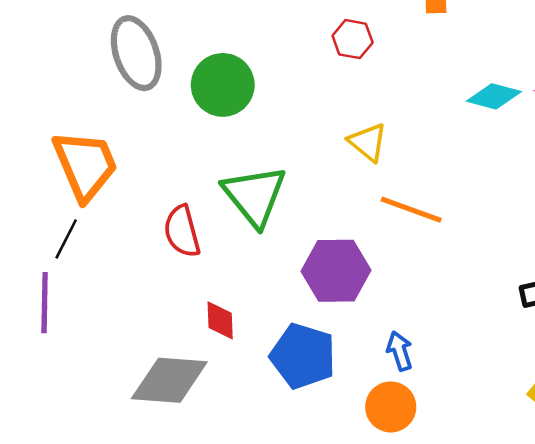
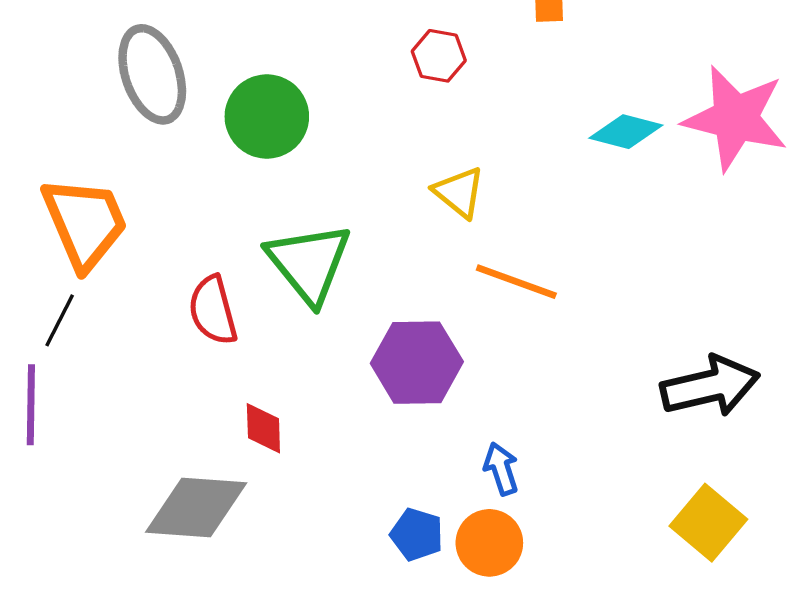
blue pentagon: (303, 356) -> (417, 534), moved, size x0.6

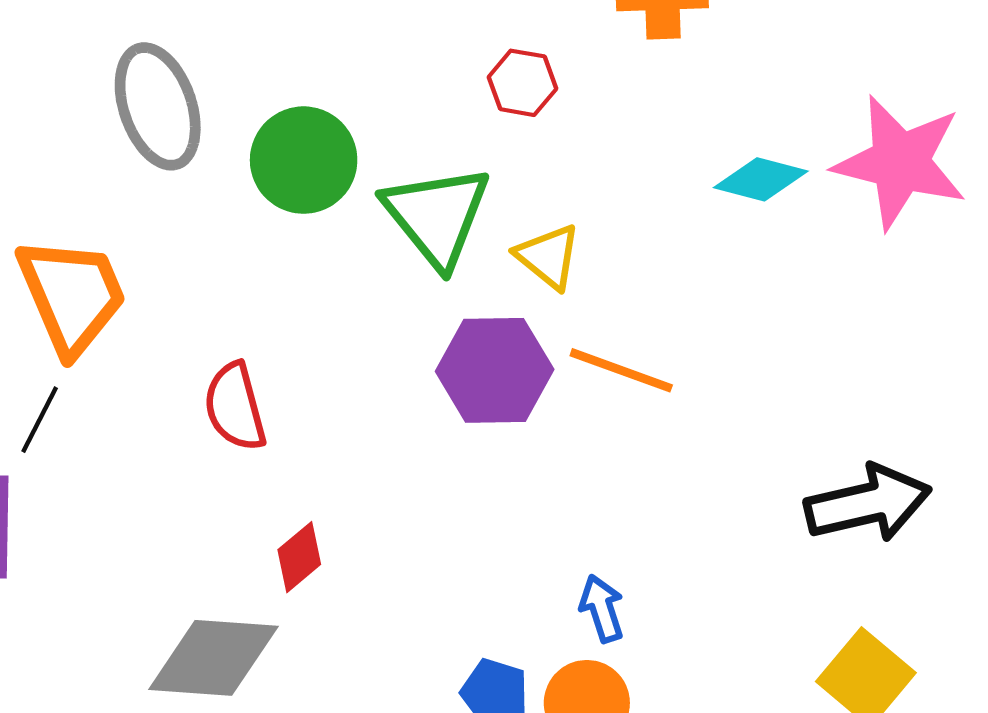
green triangle: (309, 263) -> (437, 216), moved
purple hexagon: (417, 363) -> (495, 370), moved
red diamond: (263, 428) -> (299, 557), turned 52

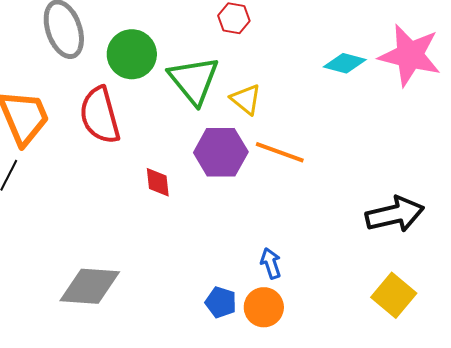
red semicircle: (235, 407) -> (100, 115), moved, size x1.4
red diamond: (299, 557) -> (158, 182), moved, turned -56

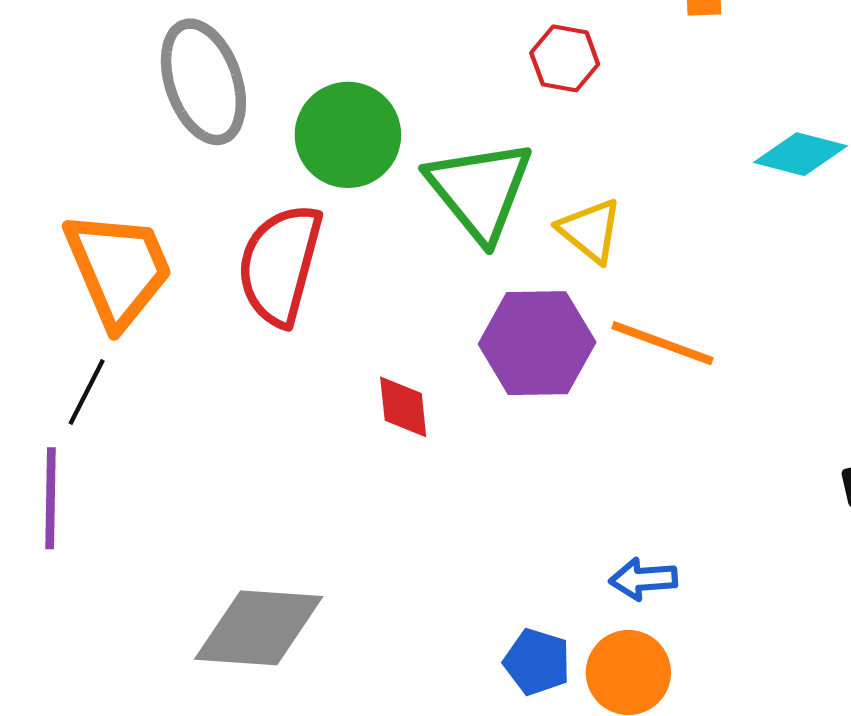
red semicircle: (100, 115) -> (280, 265), turned 30
blue arrow: (271, 263) -> (643, 579), turned -76

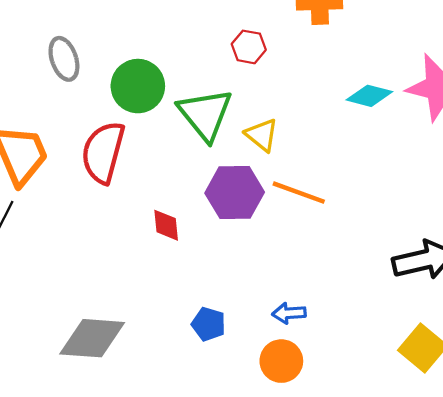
gray ellipse: (203, 82) -> (64, 59), size x0.7
blue pentagon: (537, 662) -> (209, 324), moved

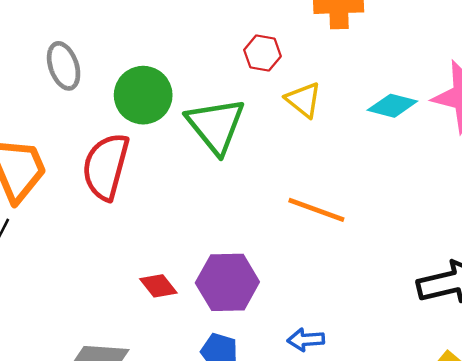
yellow triangle: (262, 135) -> (303, 100), moved
purple hexagon: (235, 193) -> (227, 282), moved
red diamond: (166, 225) -> (158, 286), moved, turned -32

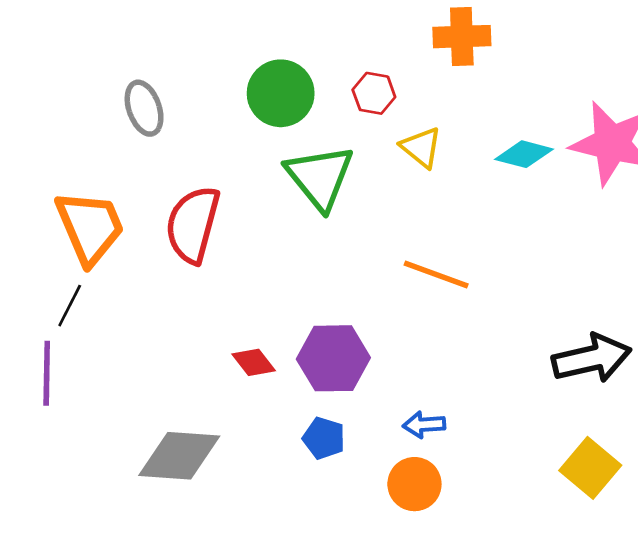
green circle: (143, 95) -> (281, 93), moved

